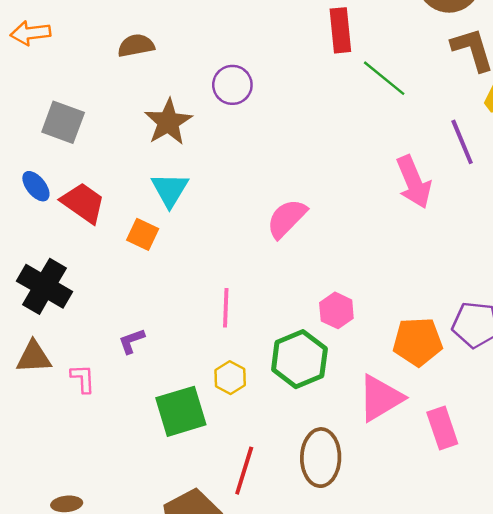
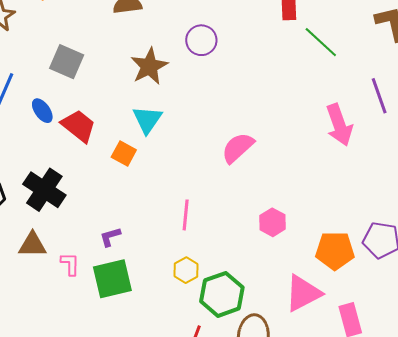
green hexagon: (299, 359) -> (222, 294), moved
green square: (181, 411) -> (112, 279), moved

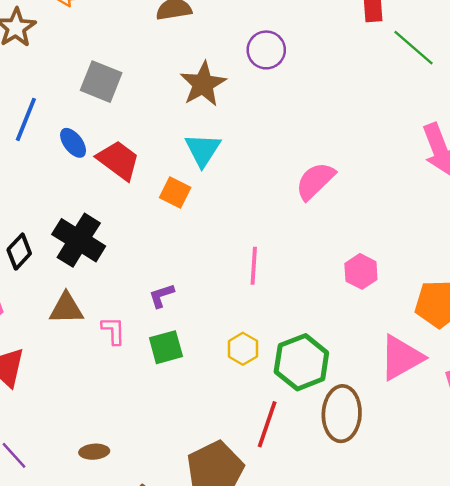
yellow hexagon: (186, 270) -> (243, 349), moved
green square: (112, 279) -> (166, 347), size x0.7

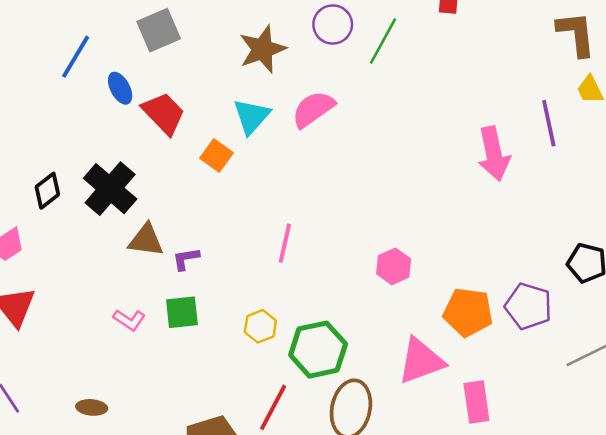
green line: (414, 48) -> (383, 41), moved, turned 69
gray square: (101, 82) -> (159, 30), turned 36
pink semicircle: (315, 181) -> (313, 109), moved
brown triangle: (66, 308) -> (146, 240), moved
pink L-shape: (113, 331) -> (129, 320), moved, turned 116

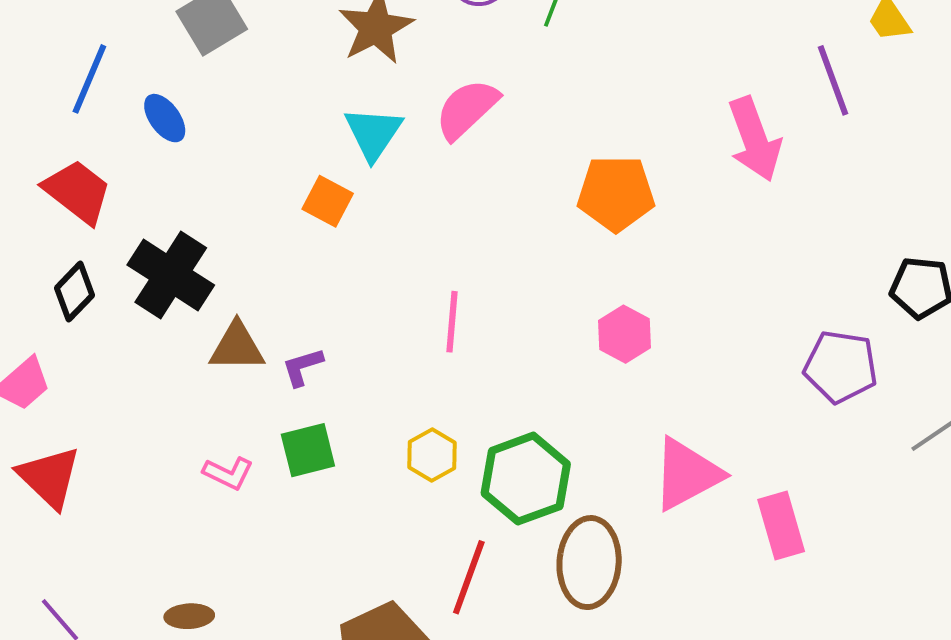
red trapezoid: (164, 113) -> (78, 192), moved
orange pentagon: (468, 312) -> (616, 193), moved

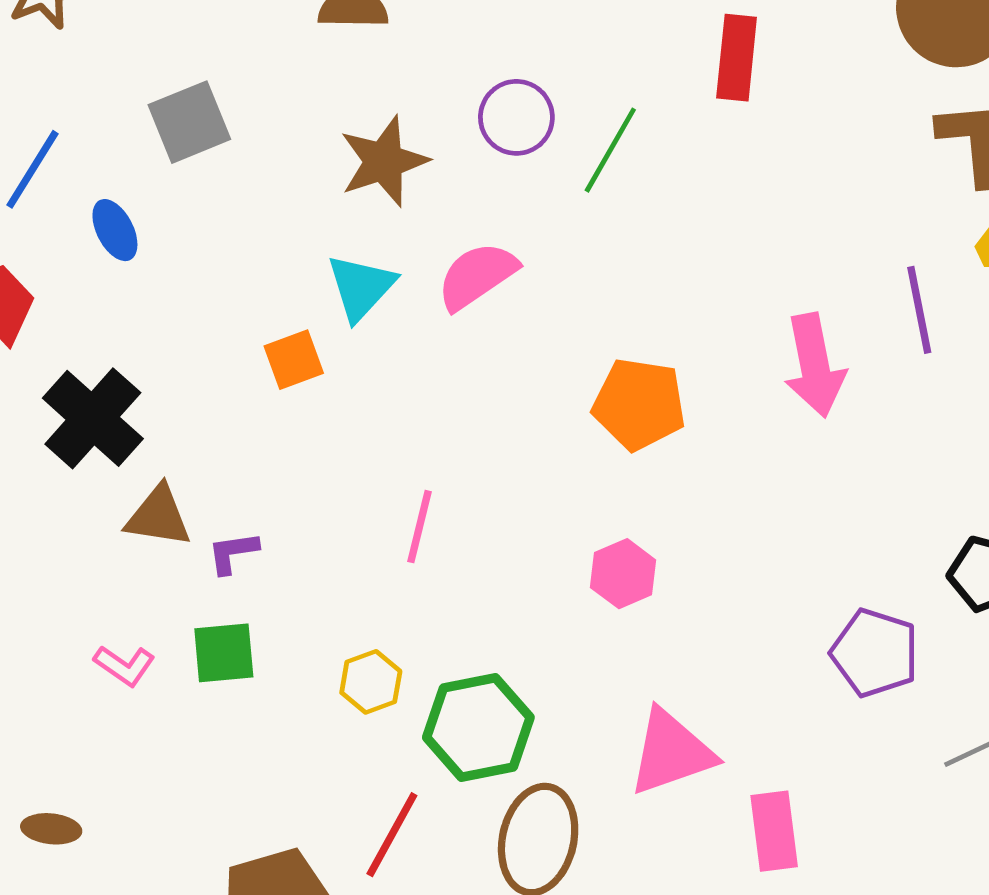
orange square: (328, 201) -> (294, 360), turned 33

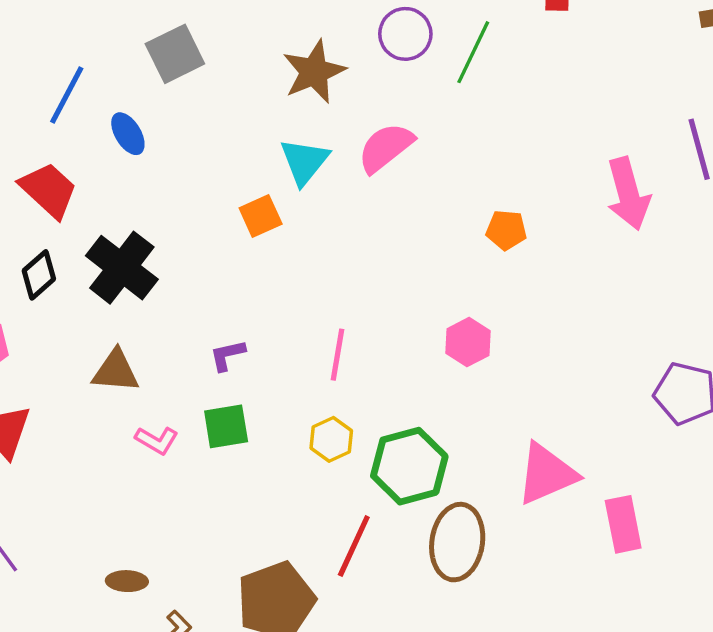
orange pentagon: (639, 404) -> (506, 230), size x0.6
brown triangle: (158, 516) -> (116, 371), moved
pink line: (420, 527) -> (338, 355), moved
pink hexagon: (623, 574) -> (468, 342), moved
brown ellipse: (51, 829) -> (127, 581), moved

